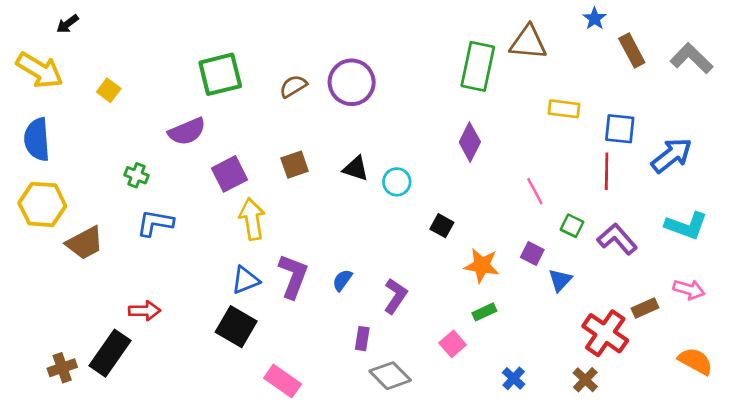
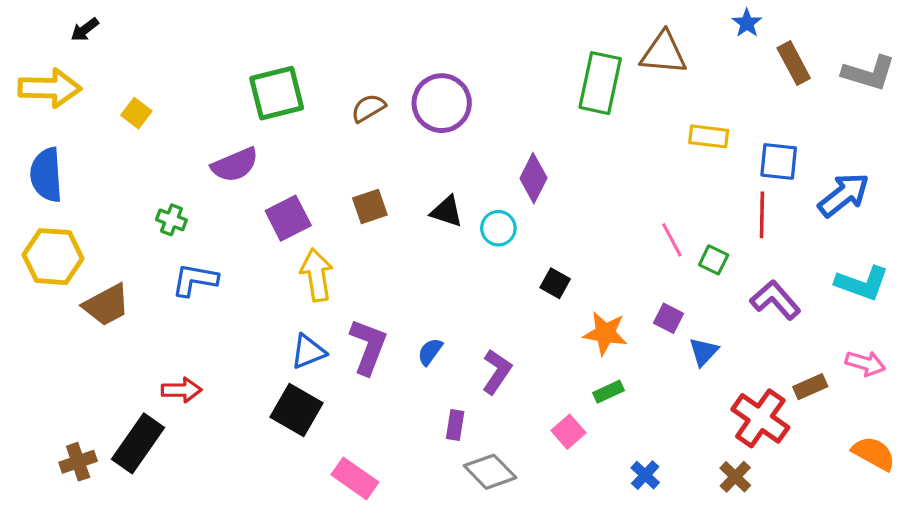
gray L-shape: (692, 58) -> (869, 73), turned 153
yellow arrow: (40, 70) -> (50, 88), turned -30
purple diamond: (470, 142) -> (533, 178), moved
green square: (572, 226) -> (714, 260), moved

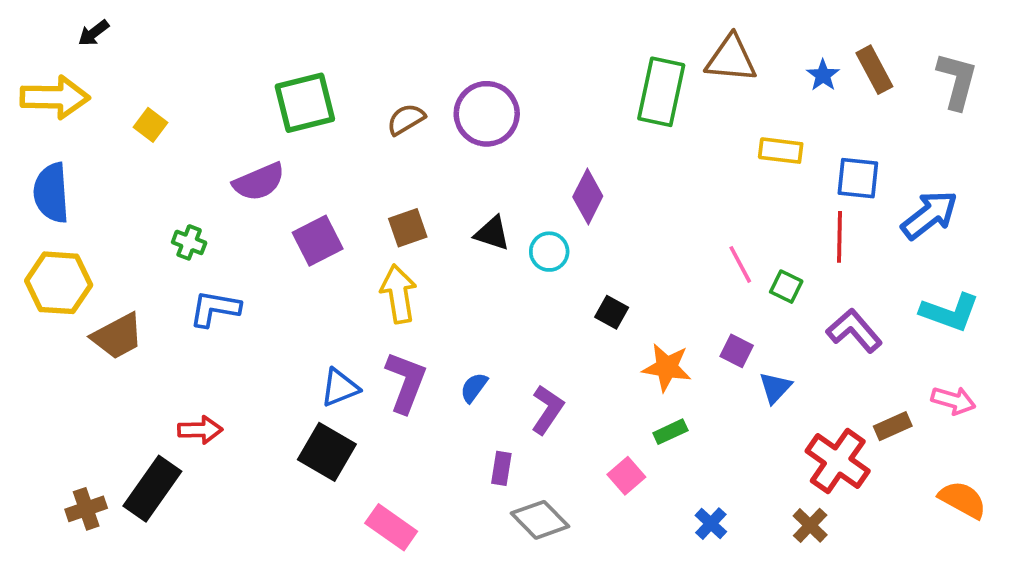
blue star: (747, 23) -> (823, 75), moved
gray L-shape: (869, 73) -> (957, 81), turned -92
yellow arrow: (317, 275) -> (399, 294), moved

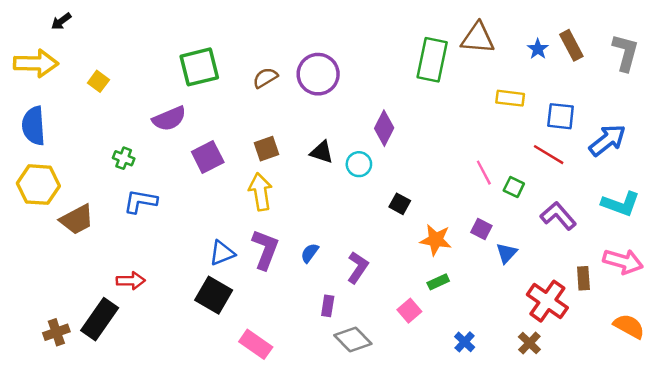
red line: (839, 237) -> (549, 155), turned -60
pink arrow: (953, 400) -> (623, 261), size x1.4
brown rectangle: (893, 426) -> (583, 278), turned -70

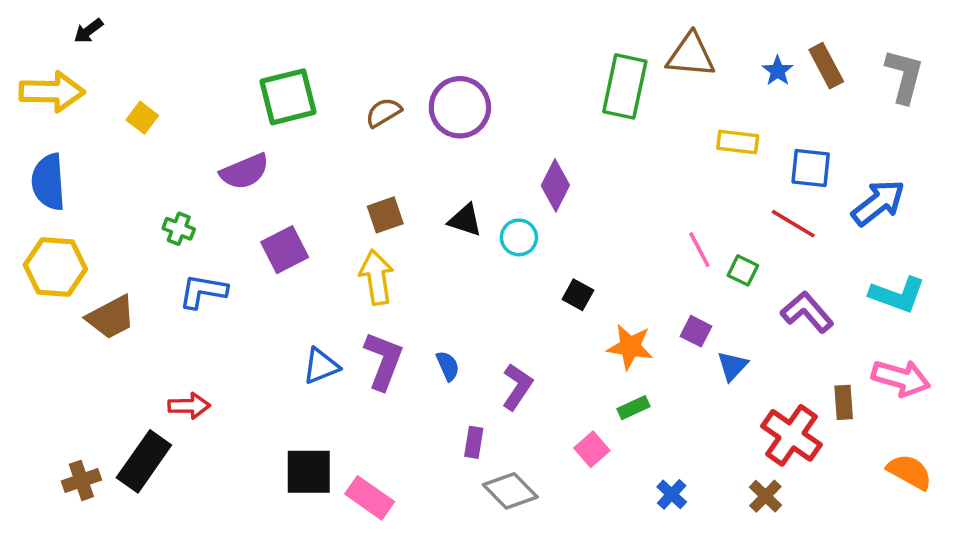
purple square: (208, 157) -> (285, 250), moved
blue semicircle: (310, 253) -> (448, 366), turned 120
black square: (214, 295) -> (309, 472), moved, turned -30

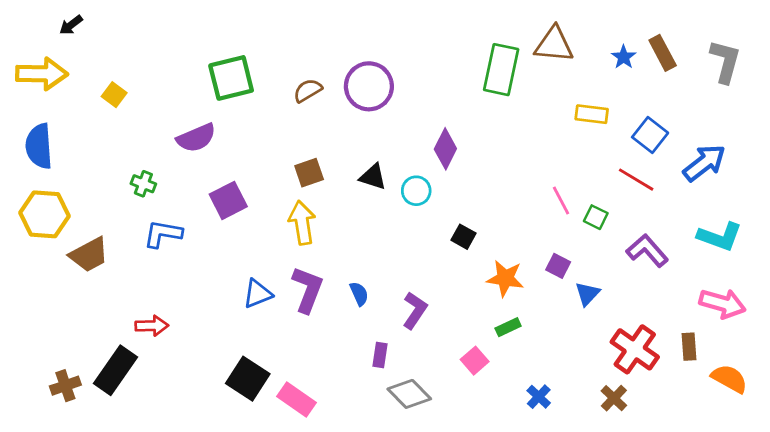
blue square: (811, 168) -> (650, 135), turned 32
brown rectangle: (844, 402) -> (689, 347), moved
black square: (309, 472) -> (248, 379), turned 33

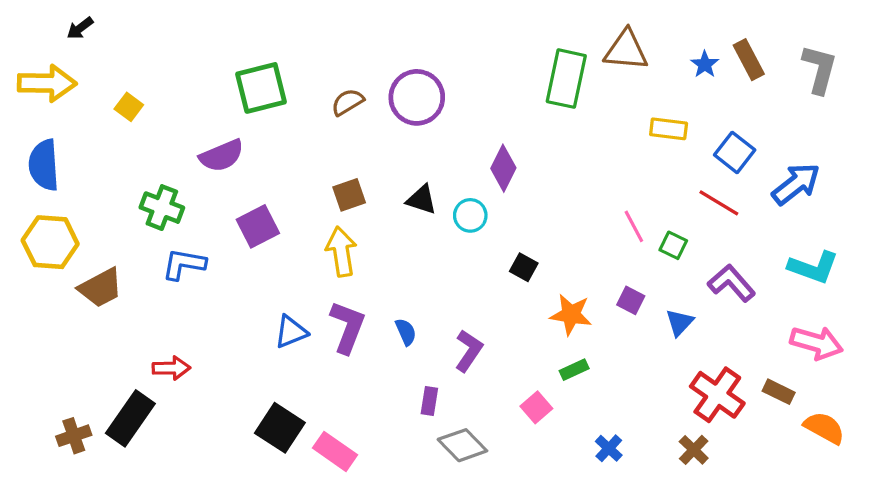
green cross: (143, 184) -> (162, 208), size x1.5
blue triangle: (587, 294) -> (680, 322), moved
brown rectangle: (689, 347) -> (779, 392), turned -60

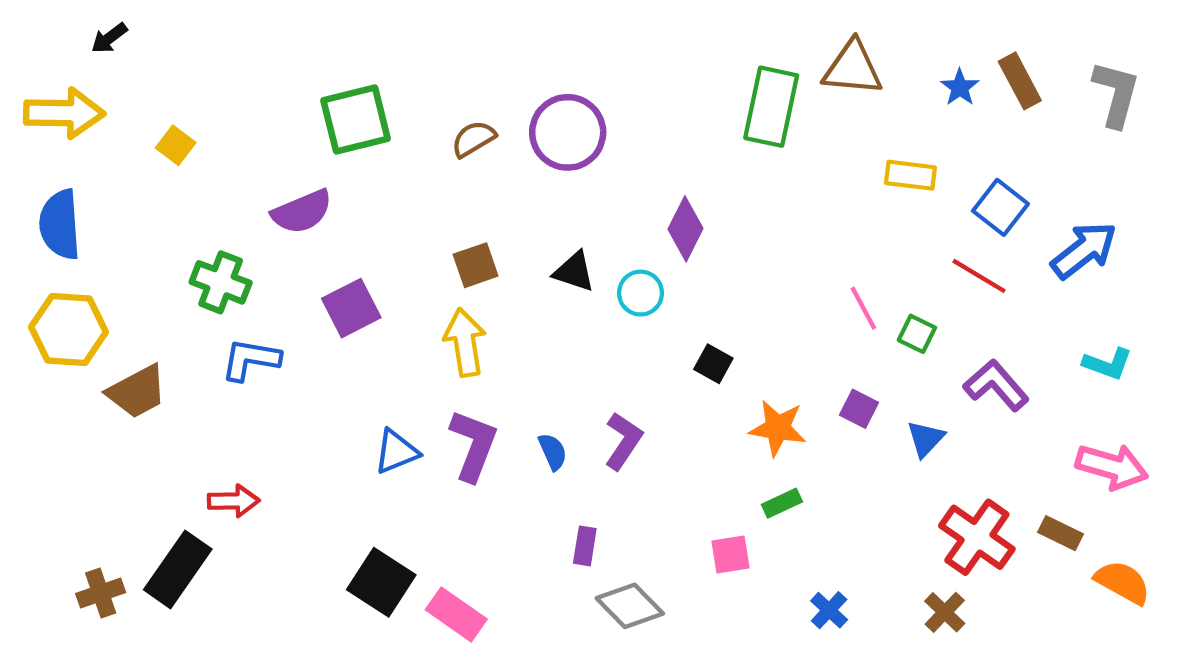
cyan L-shape: (813, 267) -> (1108, 364), size x0.7
purple L-shape: (469, 351) -> (623, 441), moved
pink square: (536, 407) -> (731, 554), turned 32

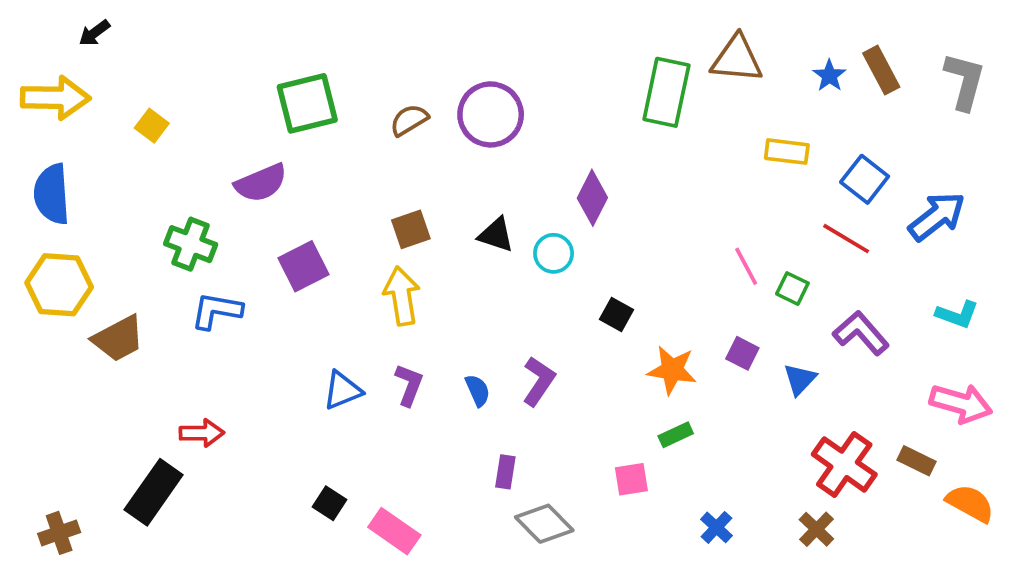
purple L-shape: (473, 445) -> (409, 385), size x0.7
black square: (381, 582) -> (329, 503), size x0.6
brown cross: (101, 593) -> (59, 533), moved

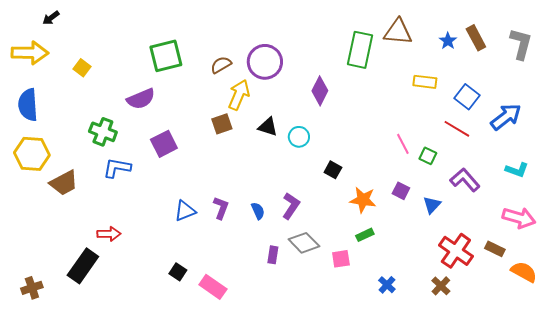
purple diamond: (592, 198) -> (320, 91), moved
yellow arrow: (402, 296) -> (239, 95), moved, turned 32
gray diamond: (544, 524) -> (304, 243), moved

